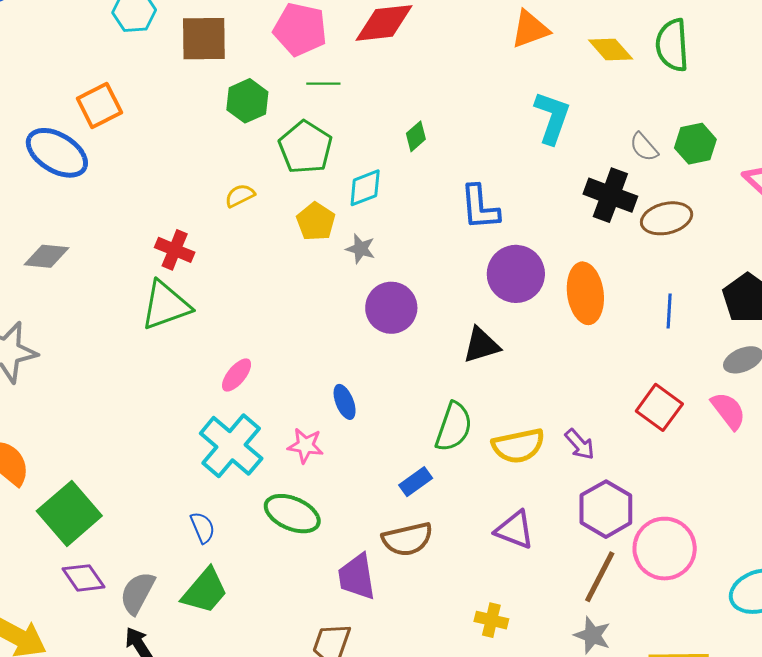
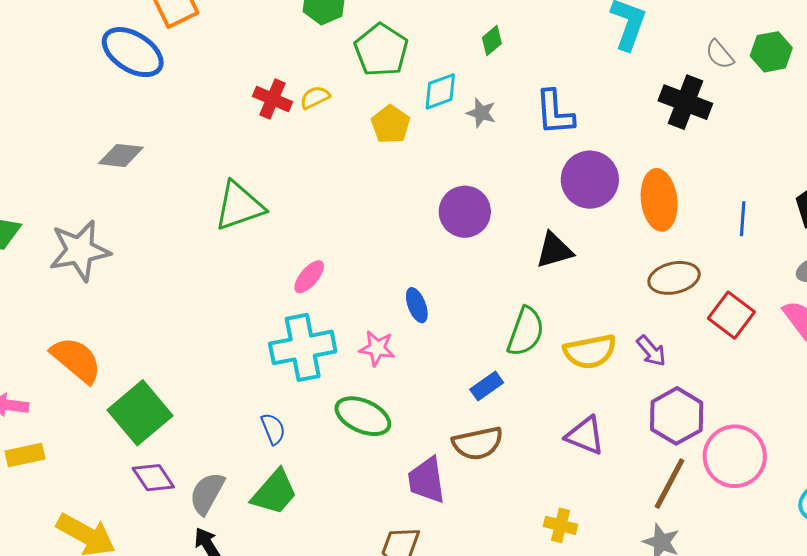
brown ellipse: (667, 218) -> (674, 278), moved
gray star: (360, 249) -> (481, 113), moved
red cross: (175, 250) -> (273, 99), moved
cyan cross: (231, 446) -> (303, 347), turned 38

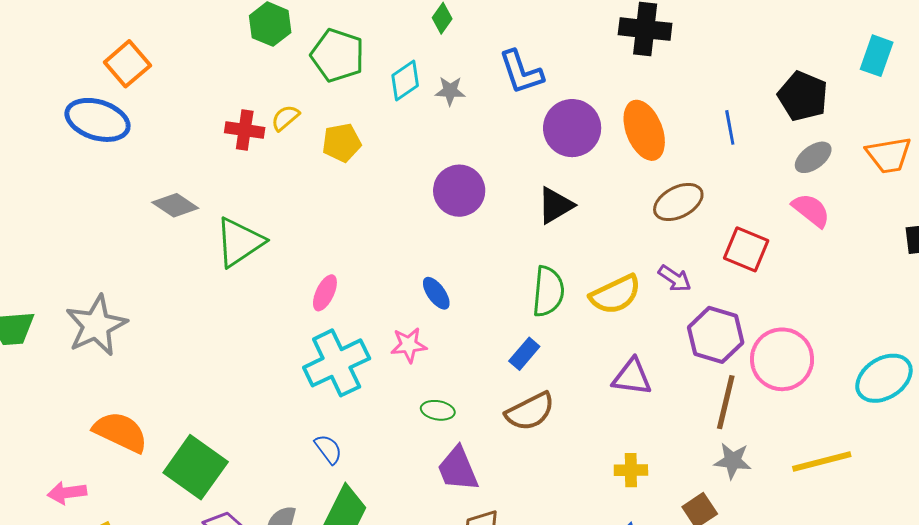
yellow pentagon: (391, 124) -> (342, 143), moved, turned -30
gray diamond: (121, 155) -> (175, 205), moved, turned 42
red square: (731, 315) -> (746, 249), moved
green ellipse: (363, 416) -> (438, 410), moved, size x0.6
purple trapezoid: (427, 480) -> (458, 469), moved

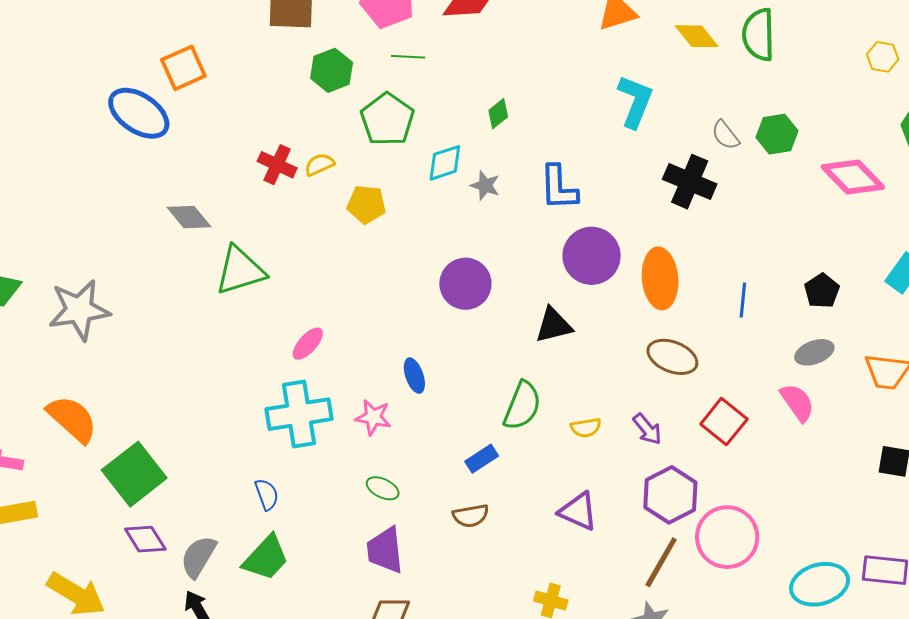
black pentagon: (803, 96) -> (822, 291), size x0.7
brown ellipse: (678, 202) -> (672, 357), turned 33
yellow semicircle: (615, 294) -> (586, 428), size x0.6
brown semicircle: (530, 412) -> (471, 516), size x0.7

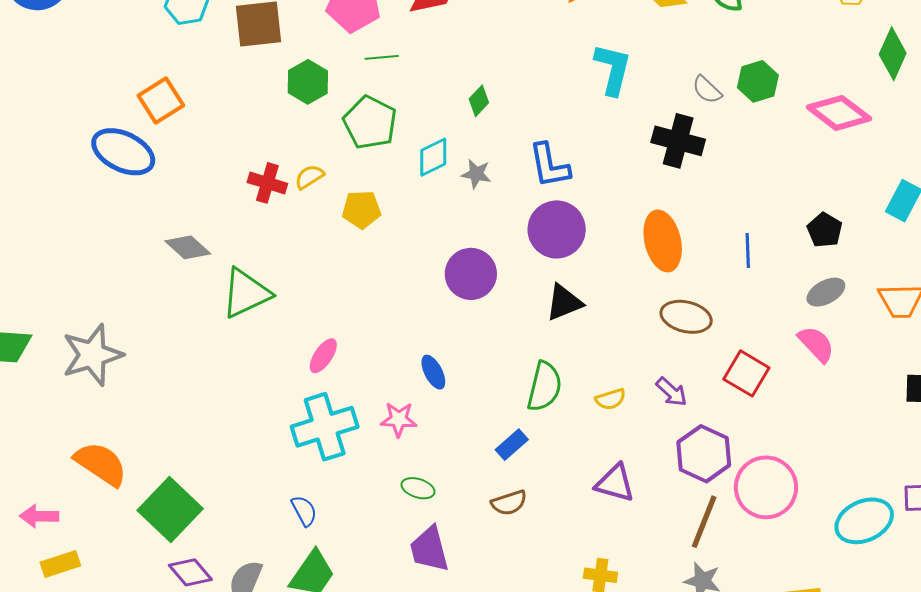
purple circle: (592, 256) -> (557, 229), moved

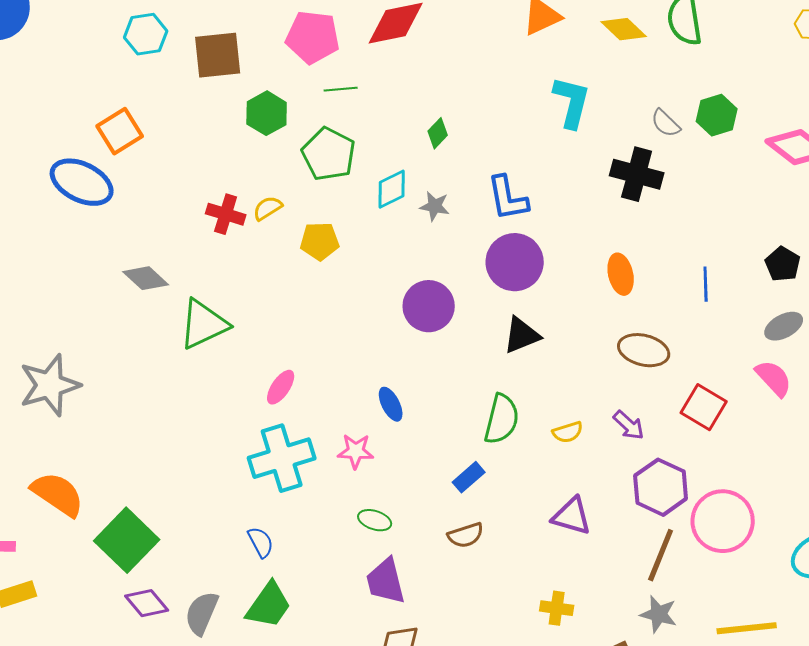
orange ellipse: (663, 241) -> (621, 274), size x0.7

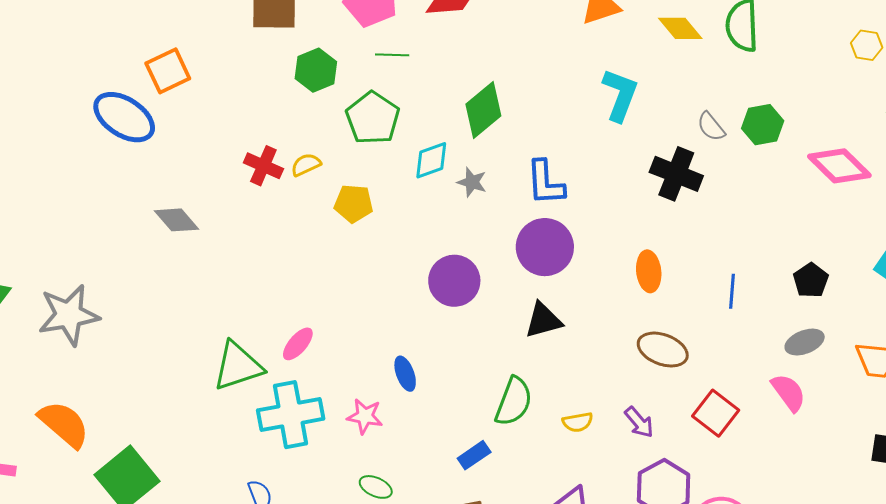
green diamond: (438, 133) -> (483, 110), size x1.8
green triangle: (204, 324) -> (238, 366), moved

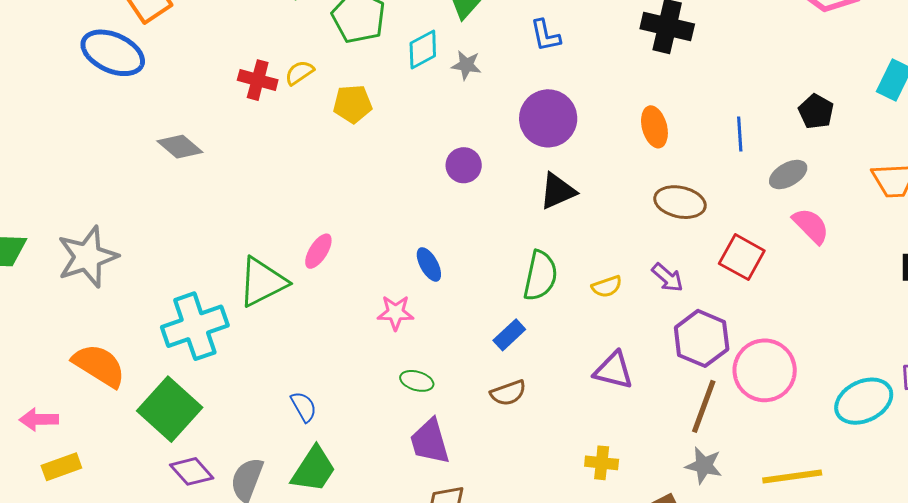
blue L-shape: (545, 183) -> (545, 35), moved, size x0.7
purple circle: (454, 281) -> (464, 165), size x0.7
gray ellipse: (805, 342) -> (788, 174), moved
cyan cross: (291, 415) -> (195, 326), moved

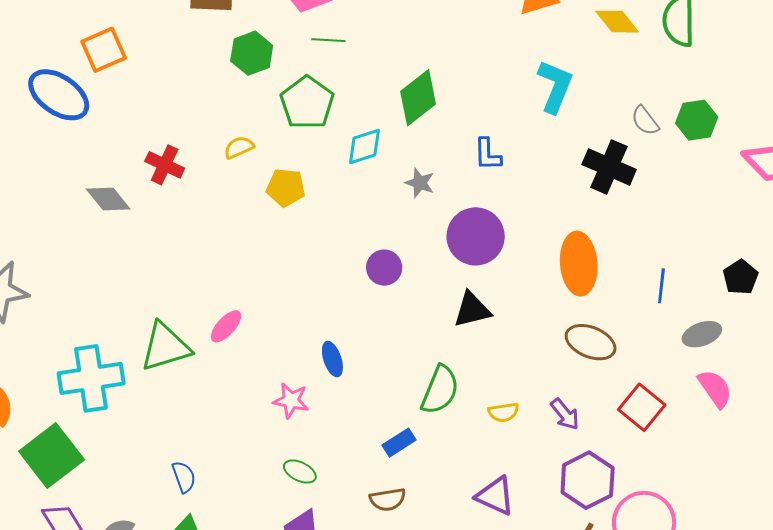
gray star: (466, 65) -> (420, 183), moved
red cross: (258, 80) -> (165, 165), moved
orange ellipse: (654, 127) -> (579, 264), size x1.5

